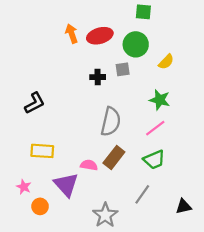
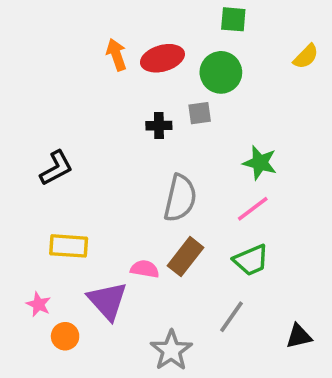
yellow semicircle: (166, 62) -> (306, 56), moved

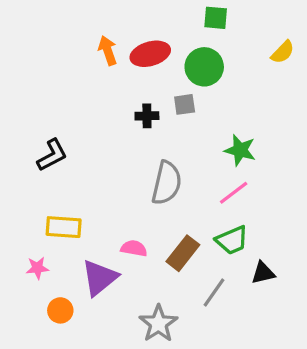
brown rectangle: (185, 257) -> (183, 253), moved
purple triangle: (108, 301) -> (100, 278), turned 33
pink star: (39, 304) -> (37, 268), moved, turned -30
black triangle: (299, 336) -> (263, 273), moved

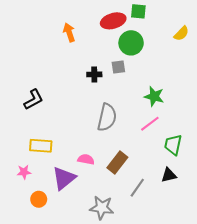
red ellipse: (150, 54) -> (113, 21), moved
green trapezoid: (232, 240) -> (173, 145), moved, turned 125
gray star: (158, 324) -> (102, 208), turned -30

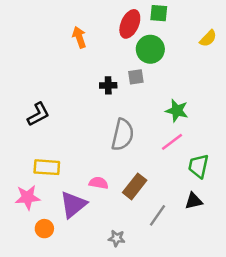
red ellipse: (113, 21) -> (130, 24), turned -50
pink star: (24, 172) -> (28, 197), size x1.5
gray star: (102, 208) -> (117, 238), size x0.6

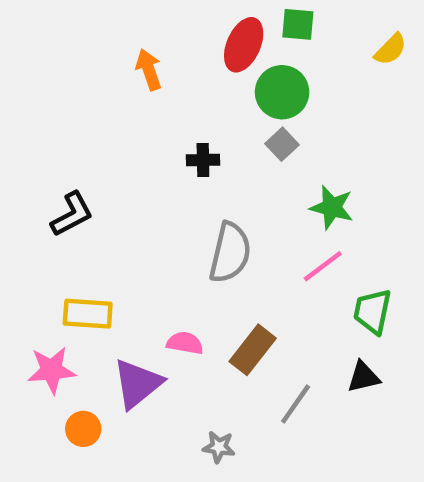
yellow semicircle: (208, 38) -> (391, 49), moved
gray square: (136, 77) -> (282, 144), moved, turned -35

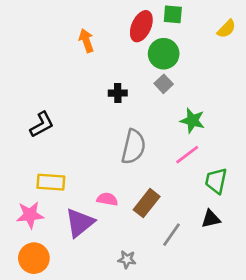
orange circle: (83, 429) -> (34, 258), moved, size x1.5

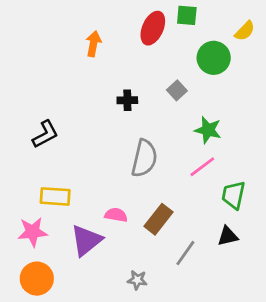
orange arrow: (86, 41) -> (93, 44), turned 30
green circle: (164, 54) -> (214, 58), moved

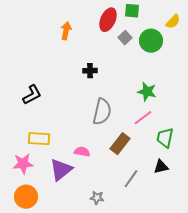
gray square: (177, 90) -> (125, 38), moved
brown rectangle: (158, 219) -> (120, 144), moved

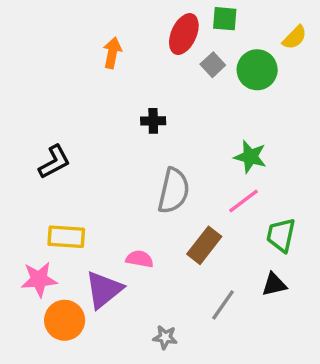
orange circle: (26, 197) -> (65, 320), moved

